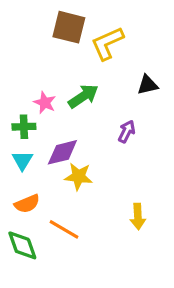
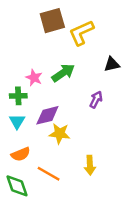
brown square: (69, 27) -> (52, 21), turned -30
yellow arrow: (138, 217) -> (90, 165), moved

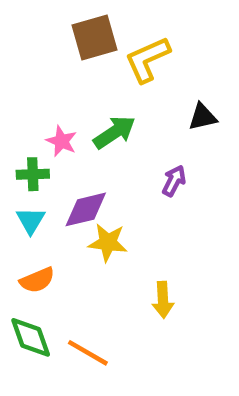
orange line: (49, 174) -> (88, 353), moved

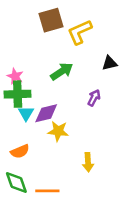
pink star: (61, 141) -> (15, 76), moved
green cross: (33, 174) -> (18, 94), size x1.5
cyan triangle: (31, 221) -> (26, 113), moved
orange line: (88, 353) -> (47, 191), turned -30

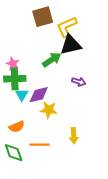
black triangle: (110, 63) -> (71, 45), moved, size x1.6
purple arrow: (94, 98) -> (79, 82), turned 80
orange line: (47, 191) -> (40, 145), moved

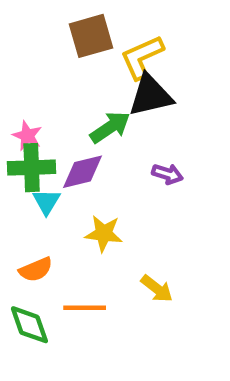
purple diamond: (39, 95) -> (82, 172), moved
yellow arrow: (74, 136) -> (157, 289), turned -49

